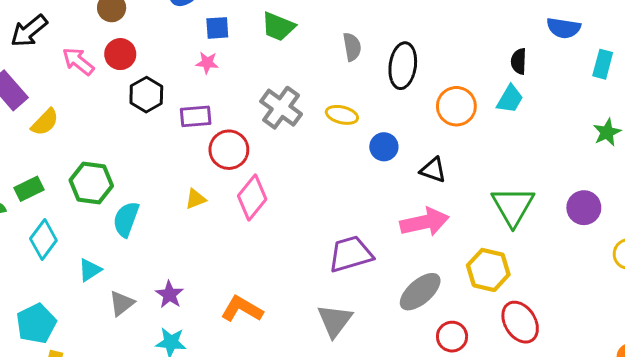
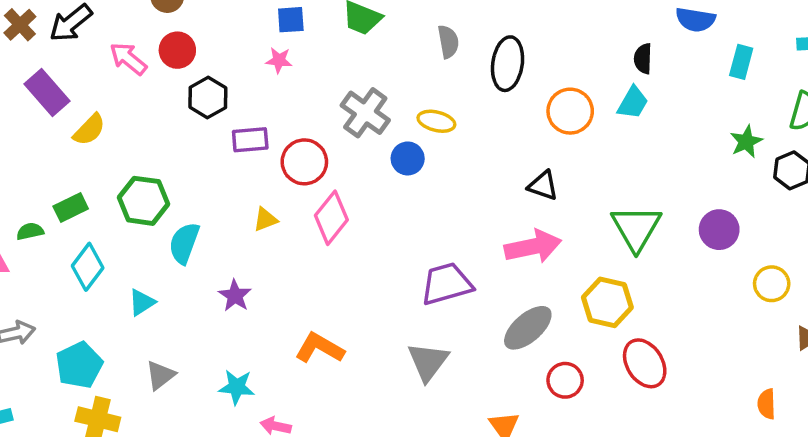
purple rectangle: (196, 116) -> (250, 140), moved
blue circle: (384, 147) -> (408, 158), moved
purple star: (170, 295) -> (235, 296), moved
gray triangle: (122, 303) -> (160, 375), moved

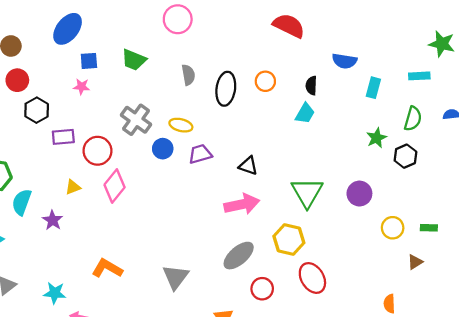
orange circle: (570, 111) -> (265, 81), moved, size x0.7
purple trapezoid: (447, 284) -> (200, 154), moved, size x0.7
purple star: (235, 296) -> (53, 220), moved

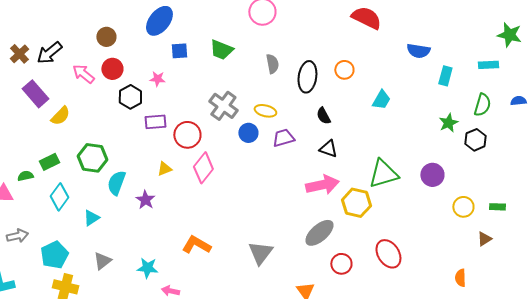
black semicircle: (311, 86) -> (323, 116), moved, turned -30
pink star: (81, 87) -> (157, 79), moved
green triangle: (307, 192) -> (383, 174), turned 44
yellow hexagon: (289, 240) -> (356, 203), moved

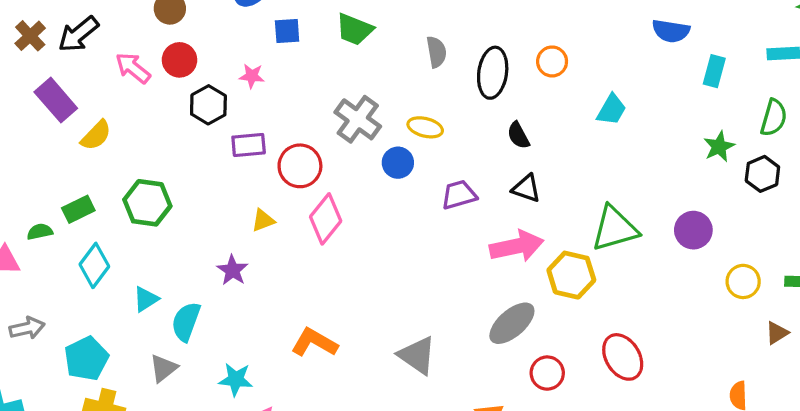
purple trapezoid: (283, 138) -> (459, 195), moved
cyan semicircle: (116, 183) -> (186, 322), moved
gray triangle: (260, 253) -> (417, 355), turned -32

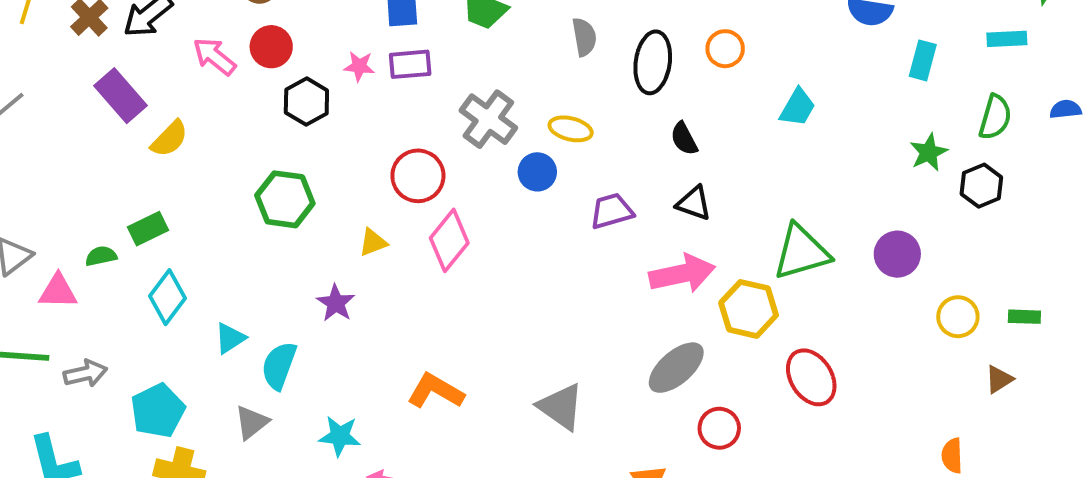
purple rectangle: (249, 145) -> (410, 64), moved
green hexagon: (147, 203) -> (285, 199), moved
red ellipse: (623, 357) -> (811, 377), moved

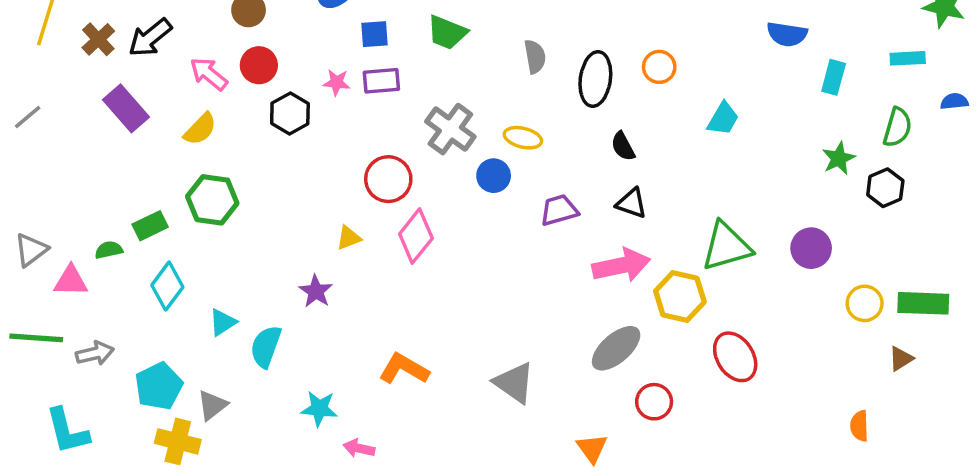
blue semicircle: (1066, 109) -> (954, 101), moved
yellow semicircle: (169, 139) -> (200, 129), moved
green hexagon: (285, 199) -> (212, 200), moved
green rectangle: (1024, 317) -> (923, 303), size x1.8
gray triangle: (252, 422) -> (212, 405), moved

